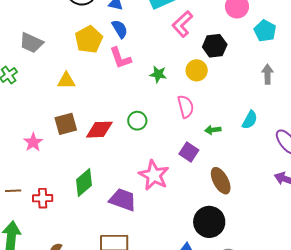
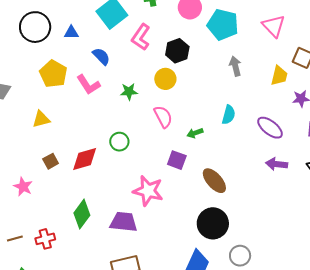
blue semicircle: (120, 29) -> (101, 56), moved
cyan pentagon: (265, 31) -> (223, 25), size x1.4
brown square: (66, 124) -> (51, 161), size x0.7

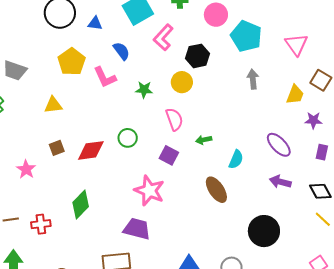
cyan semicircle: (229, 115) -> (236, 159), moved
purple square: (177, 160) -> (169, 155), moved
purple trapezoid: (124, 222) -> (137, 229), moved
black circle: (213, 223) -> (264, 231), moved

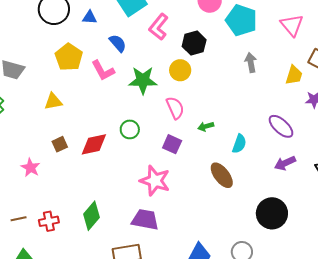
green star: (144, 90) -> (143, 80), size x1.6
purple arrow: (280, 182) -> (285, 163), turned -35
green diamond: (81, 205) -> (92, 216), moved

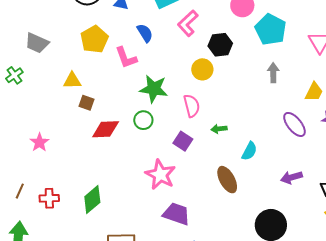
green star: (143, 80) -> (154, 89), moved
purple ellipse: (281, 126) -> (294, 124), moved
brown square: (60, 144) -> (87, 103), moved, turned 35
brown line: (19, 219) -> (20, 191), turned -63
purple trapezoid: (145, 220) -> (176, 214), moved

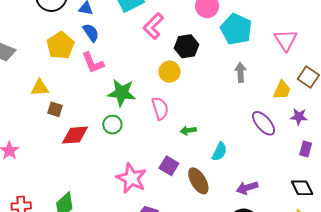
blue semicircle: (145, 33) -> (91, 33), moved
purple square: (183, 141) -> (169, 166), moved
purple arrow: (292, 177) -> (247, 188), moved

